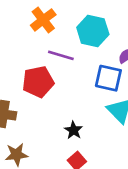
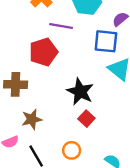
black star: (73, 130) -> (80, 92), size x1.6

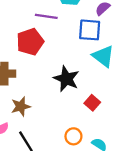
red square: (86, 119) -> (92, 103), moved
orange circle: (72, 150) -> (73, 136), moved

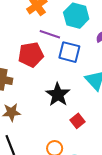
blue square: (90, 30) -> (69, 52), moved

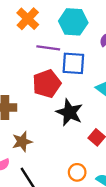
red pentagon: (31, 55) -> (47, 84), moved

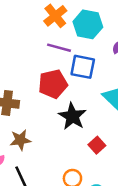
orange cross: (28, 19) -> (55, 16), moved

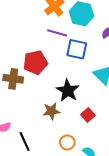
red pentagon: (53, 84) -> (35, 63), moved
brown star: (20, 140) -> (51, 111), moved

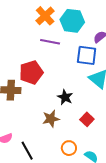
blue square: (77, 49) -> (87, 55), moved
black star: (68, 91) -> (65, 97), size x0.7

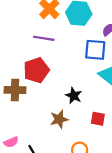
purple line: (50, 42) -> (44, 38), moved
red square: (87, 119) -> (98, 119), turned -32

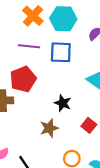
blue square: (95, 50) -> (61, 52), moved
red square: (98, 119) -> (89, 125), turned 32

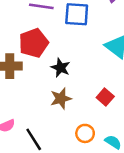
black star: (63, 103) -> (61, 68), moved

